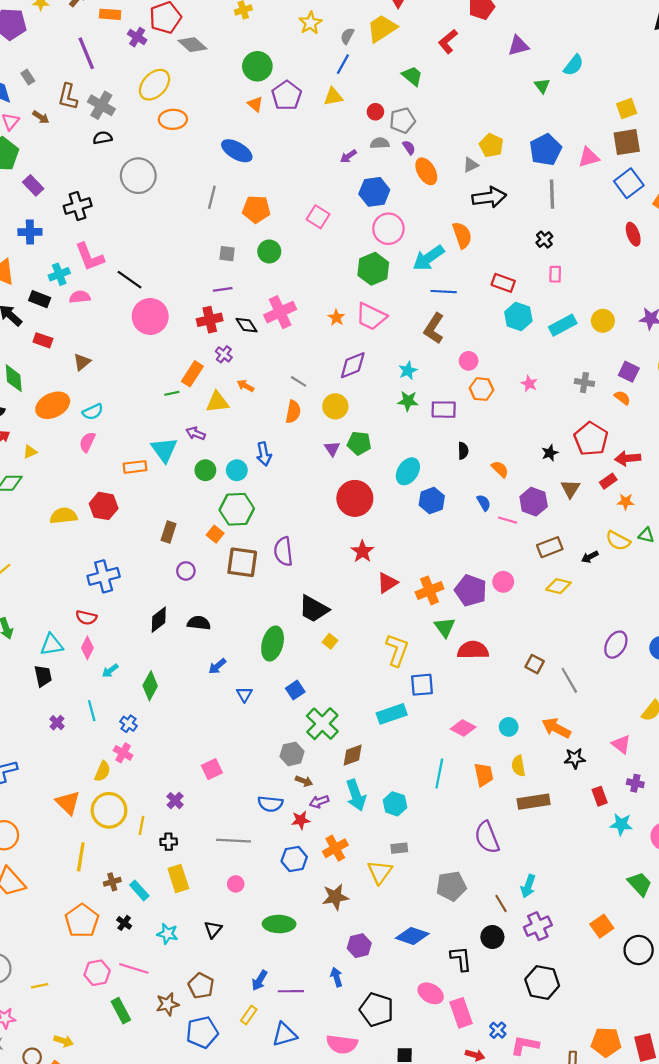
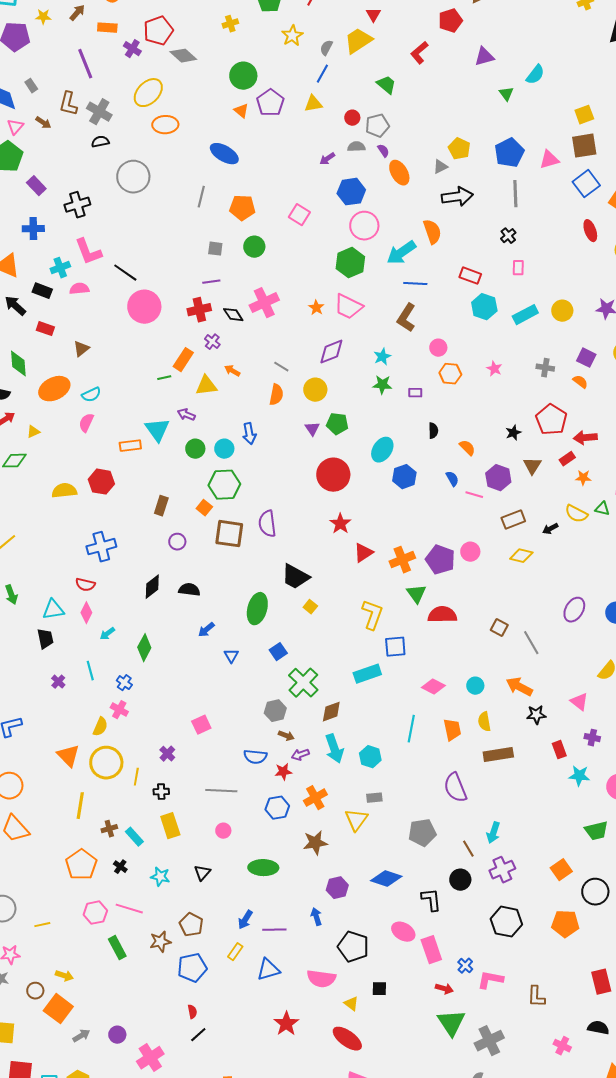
purple rectangle: (444, 410) -> (415, 393), size x0.6
green trapezoid: (640, 884) -> (596, 831), turned 120
orange pentagon: (606, 1042) -> (565, 924), moved

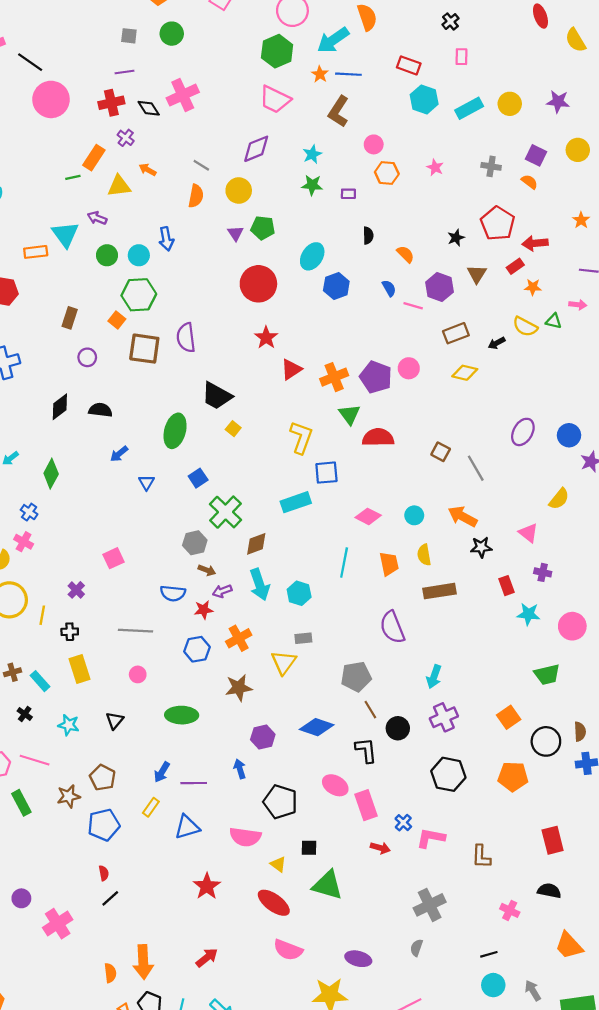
orange star: (316, 308) -> (320, 74), moved
brown line: (468, 849) -> (370, 710), moved
green triangle: (451, 1023) -> (328, 885), moved, turned -40

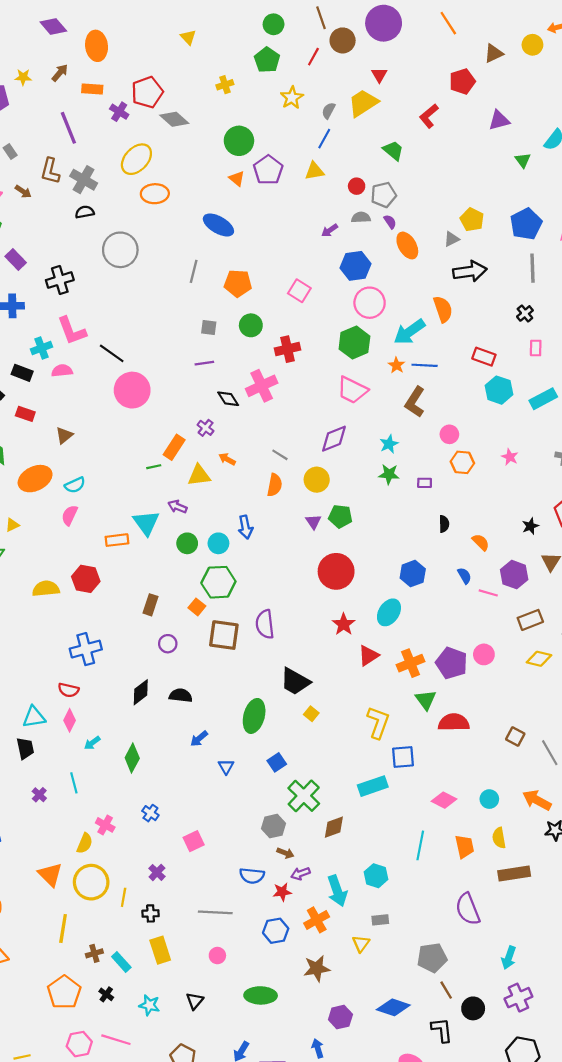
red cross: (111, 103) -> (288, 349), moved
cyan ellipse: (312, 256) -> (389, 612), moved
blue cross: (29, 512) -> (150, 813), moved
cyan arrow: (260, 584) -> (337, 891), moved
yellow triangle: (284, 662) -> (361, 944), size x0.7

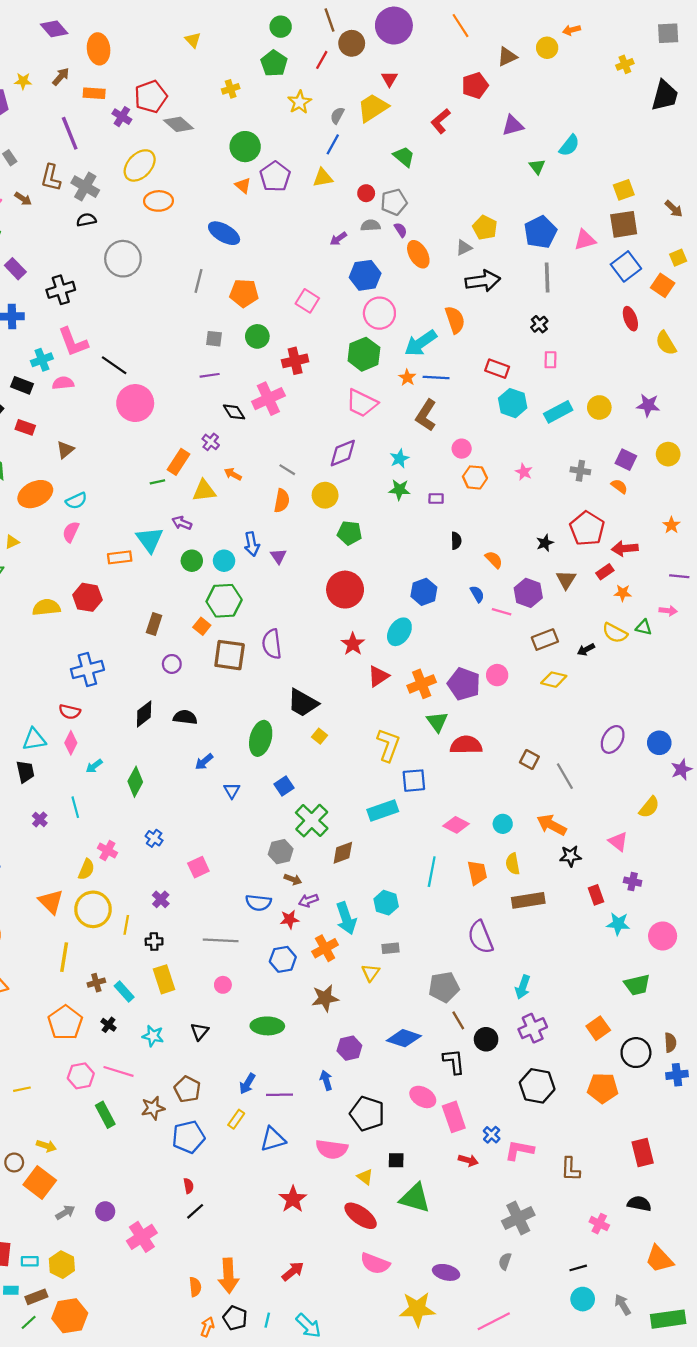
purple triangle: (313, 522) -> (278, 556), moved

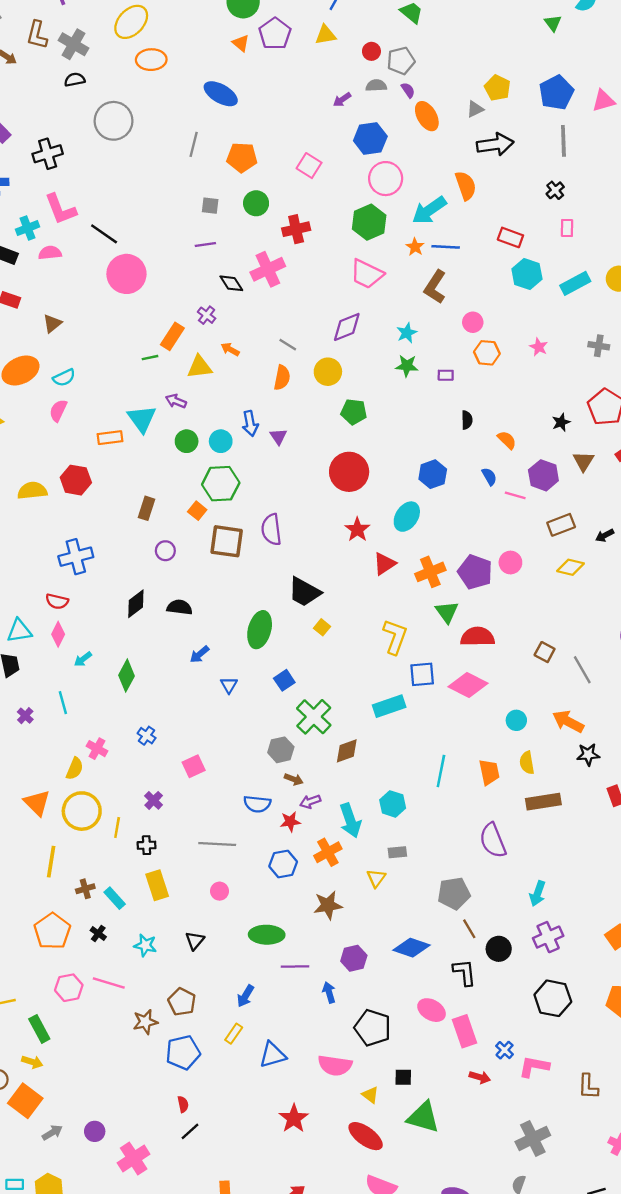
pink diamond: (456, 825) -> (468, 685), moved, size x1.4
purple line: (280, 1095) -> (295, 966), moved
green rectangle: (105, 1115) -> (39, 1029), moved

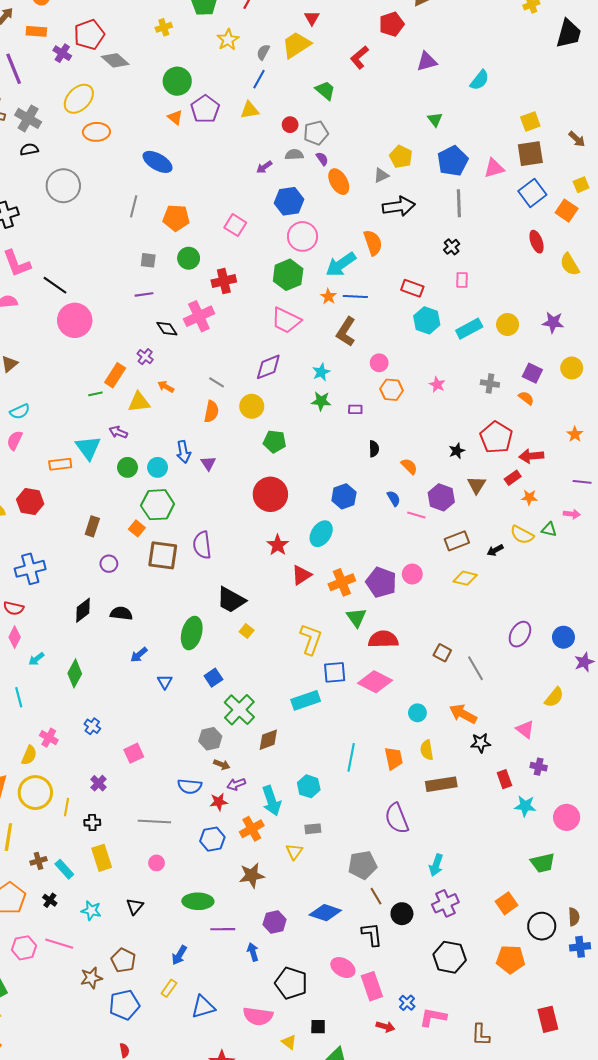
green triangle: (553, 23) -> (435, 119), moved

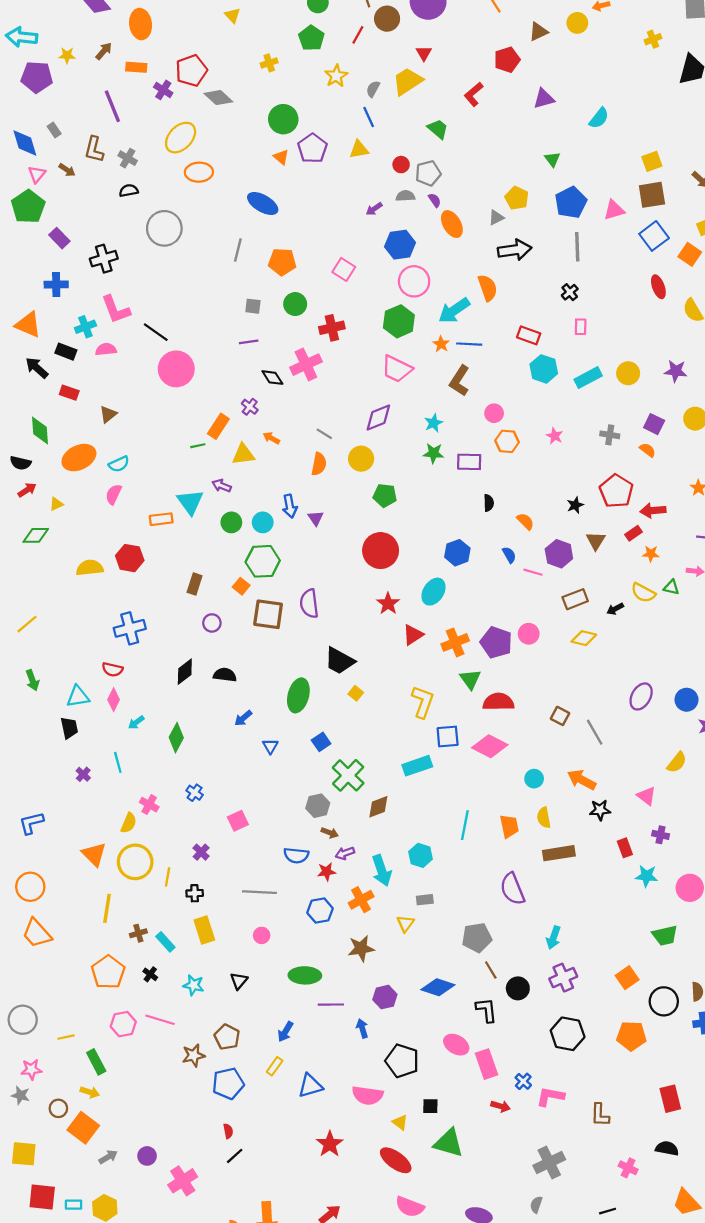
blue line: (259, 79) -> (369, 117), turned -54
gray cross: (28, 118) -> (128, 158), size x0.7
purple rectangle: (355, 409) -> (469, 462), size x1.6

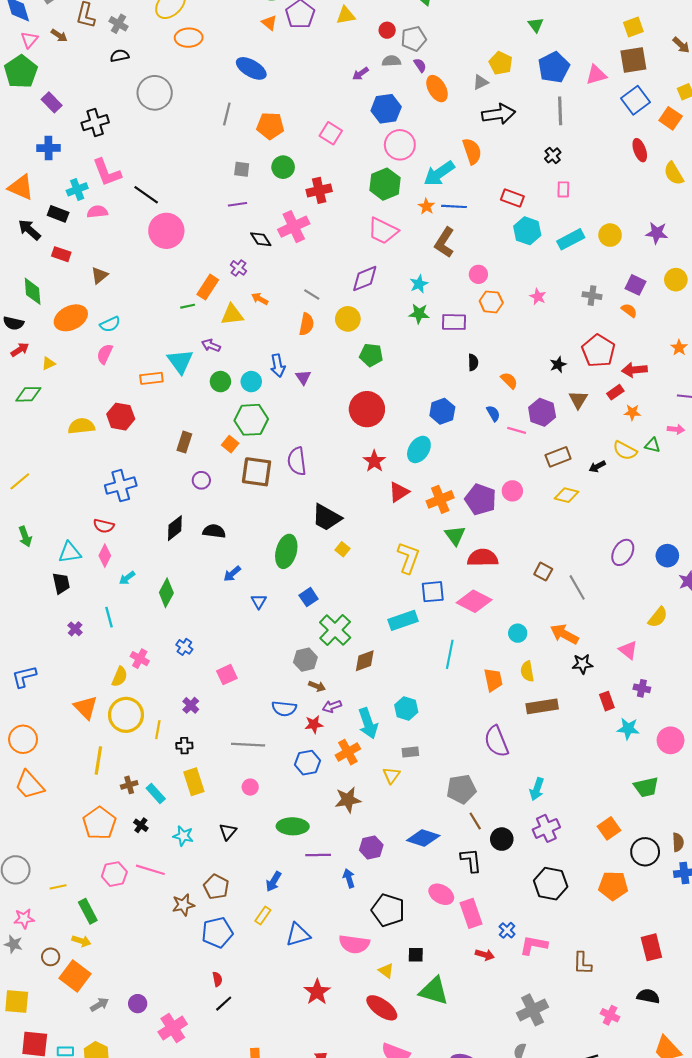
cyan line: (465, 825) -> (450, 654), moved

